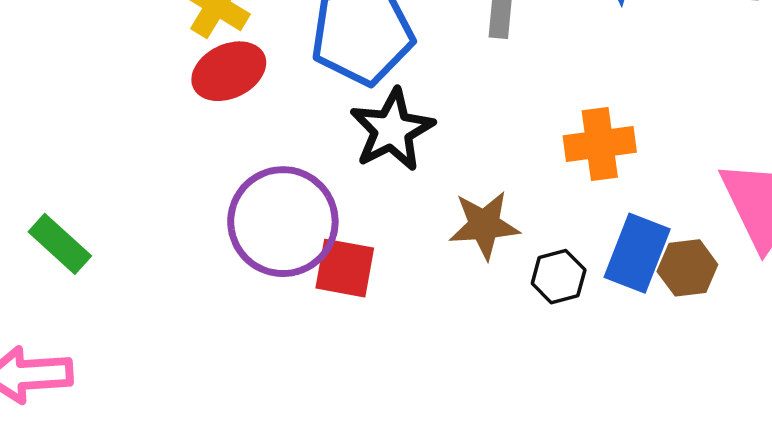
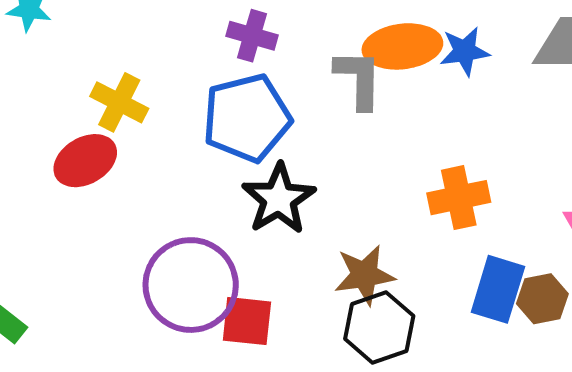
red ellipse: (229, 71) -> (85, 161), moved
black hexagon: (559, 277) -> (379, 327), moved, size x1.5

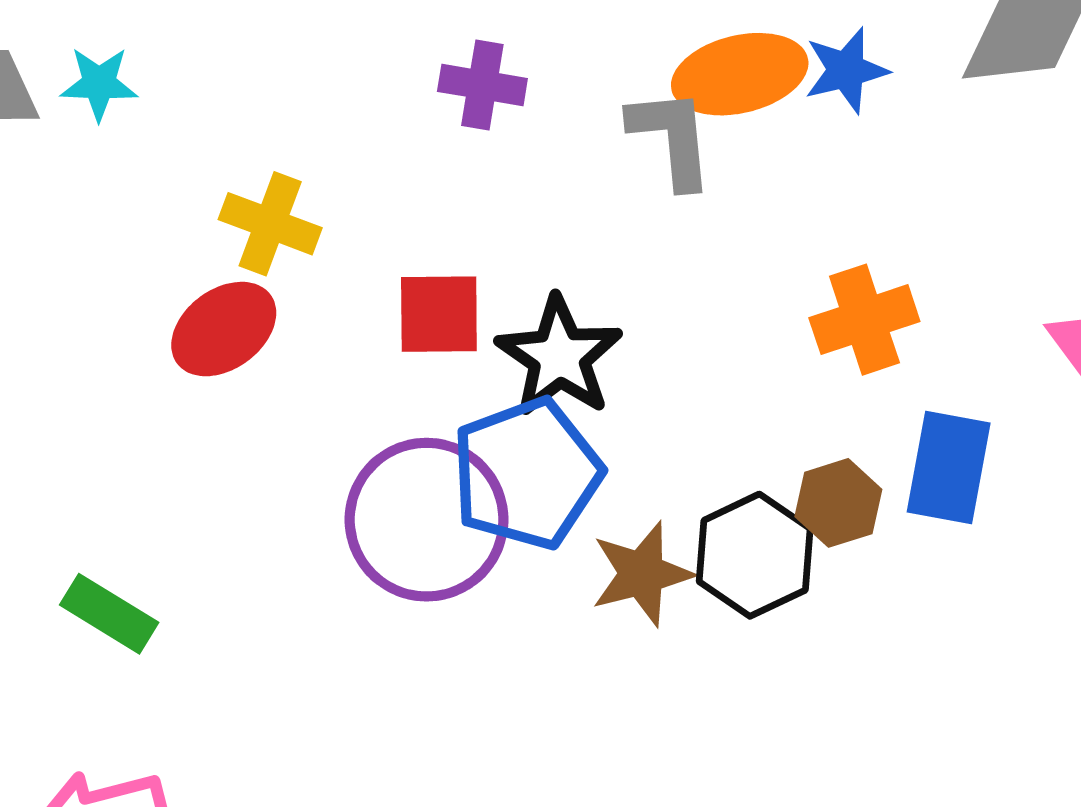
blue pentagon: (247, 118) -> (527, 474), moved
brown star: (364, 275) -> (642, 574), moved
brown hexagon: (542, 299) -> (838, 503), moved
red square: (247, 321) -> (439, 314), moved

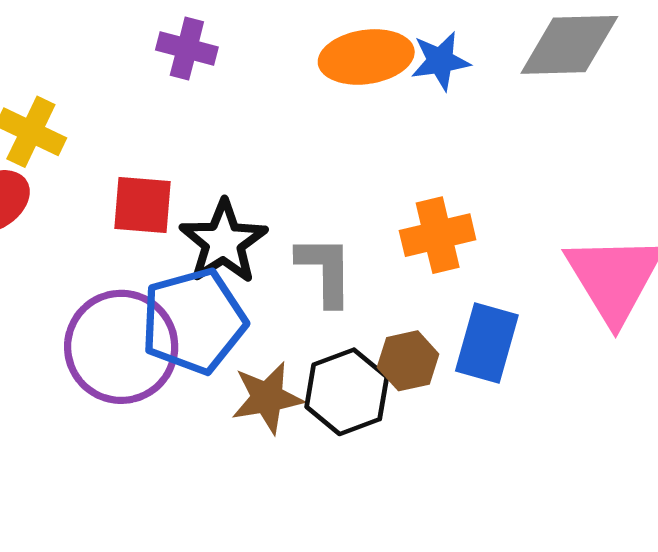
gray L-shape: (672, 138) -> (325, 270), moved

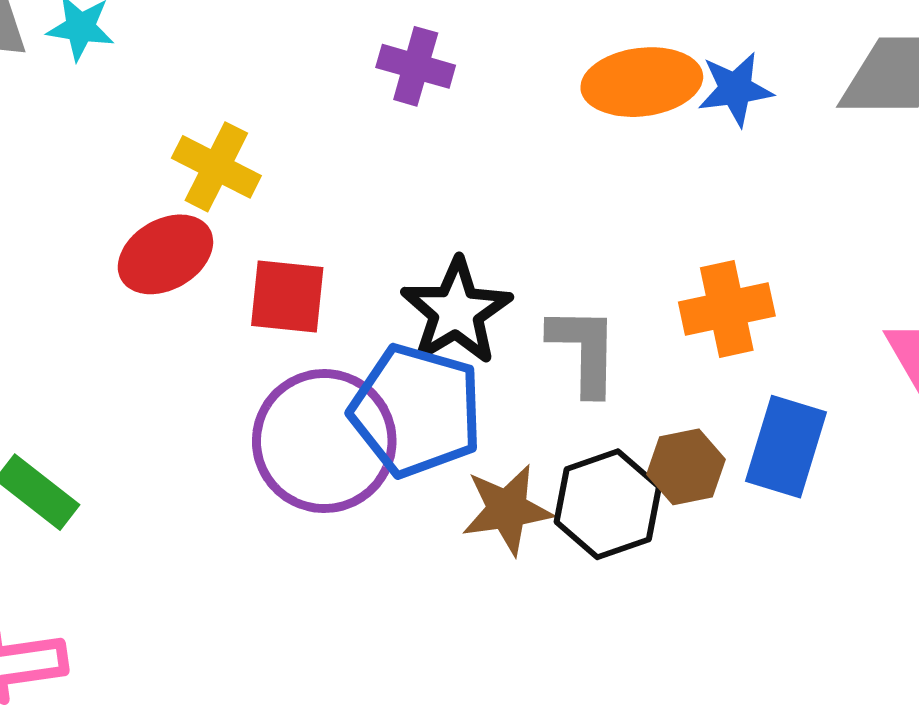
red square: (143, 205) -> (287, 297), moved
blue pentagon: (194, 321) -> (416, 411), turned 30

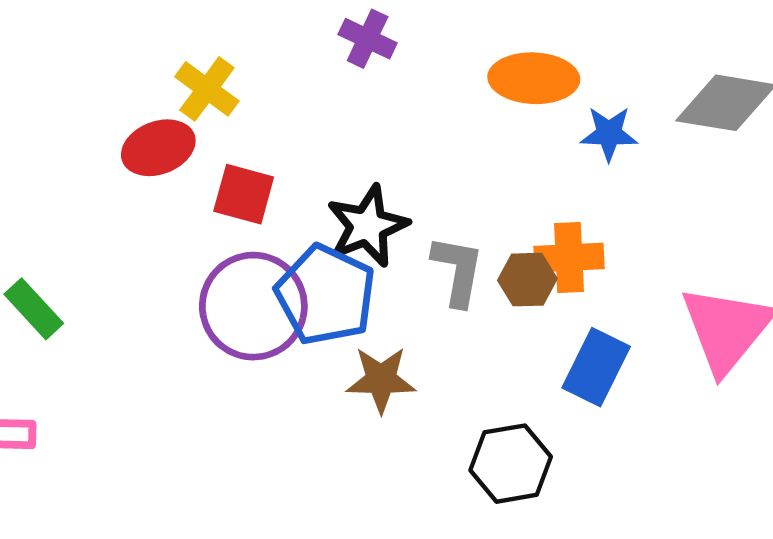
blue star: (735, 89) -> (609, 134), moved
brown hexagon: (686, 467) -> (527, 280), moved
black hexagon: (608, 504) -> (511, 464), moved

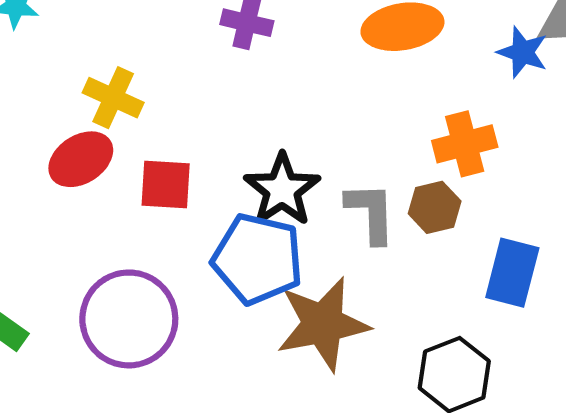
blue star: (609, 134) -> (523, 52), moved, turned 30
orange cross: (569, 257) -> (465, 144), moved
purple circle: (253, 306) -> (129, 319), moved
brown star: (381, 380) -> (323, 324), size x1.5

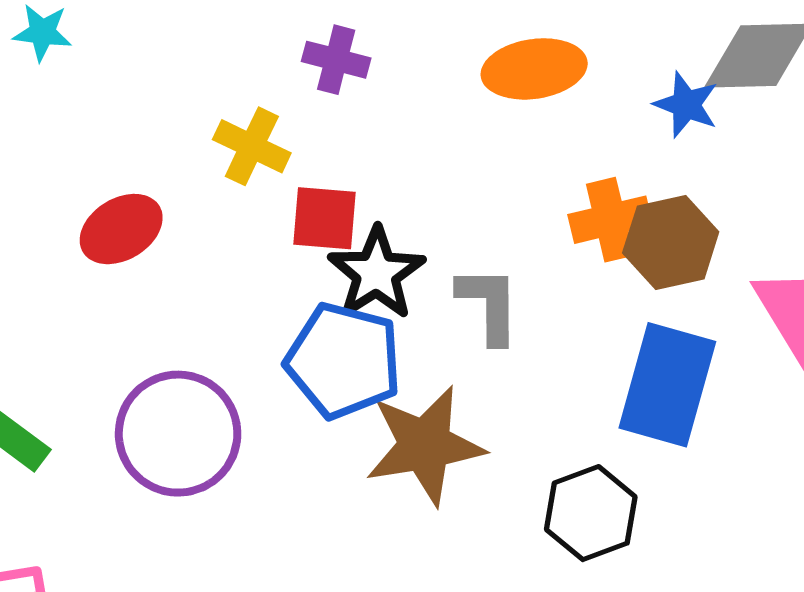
yellow cross: (113, 98) -> (252, 146), moved
red square: (166, 184) -> (324, 218), moved
brown hexagon: (435, 207) -> (671, 242), moved, size x1.4
blue rectangle: (512, 273) -> (667, 385), size x1.4

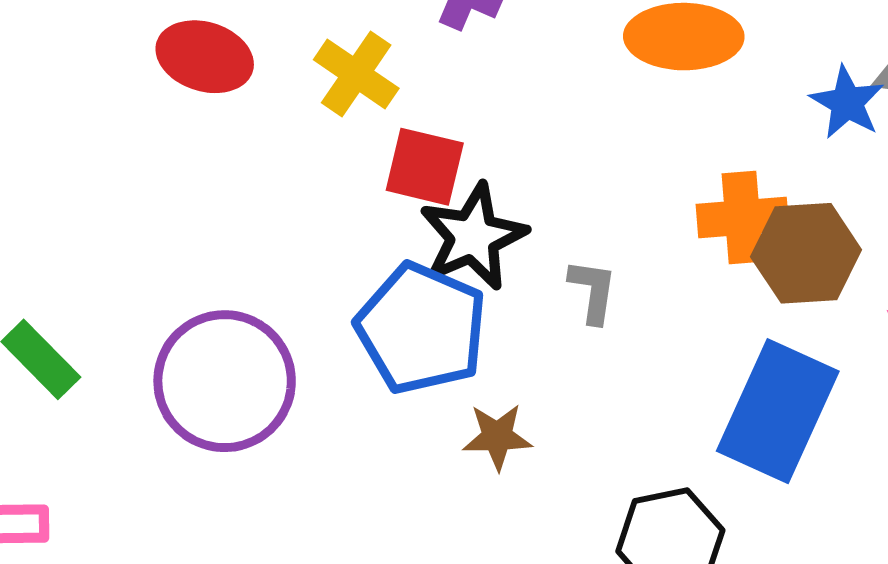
red ellipse: (121, 229) -> (205, 57), moved, turned 40
gray L-shape: (489, 305) -> (593, 291), size x0.7
brown star: (425, 445) -> (497, 437), size x0.5

